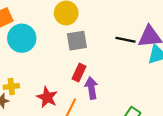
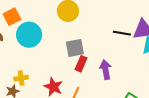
gray square: (77, 41) -> (75, 48), moved
purple arrow: (91, 88) -> (106, 70), moved

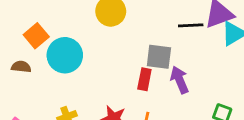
gray square: (75, 48) -> (159, 57), moved, turned 30

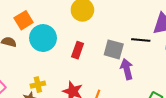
black line: (191, 25) -> (141, 40), moved
red rectangle: (144, 79) -> (78, 50), moved

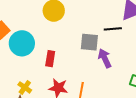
red rectangle: (78, 50) -> (50, 59), moved
yellow cross: (38, 85) -> (25, 87), turned -32

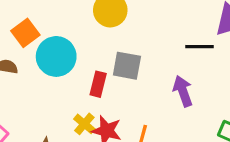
gray square: (89, 42) -> (127, 66), moved
yellow cross: (25, 87) -> (84, 124), moved

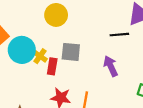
yellow cross: (84, 124) -> (40, 56), moved

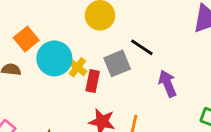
black line: (119, 35) -> (142, 47), moved, turned 36
gray square: (71, 52) -> (117, 63), turned -30

